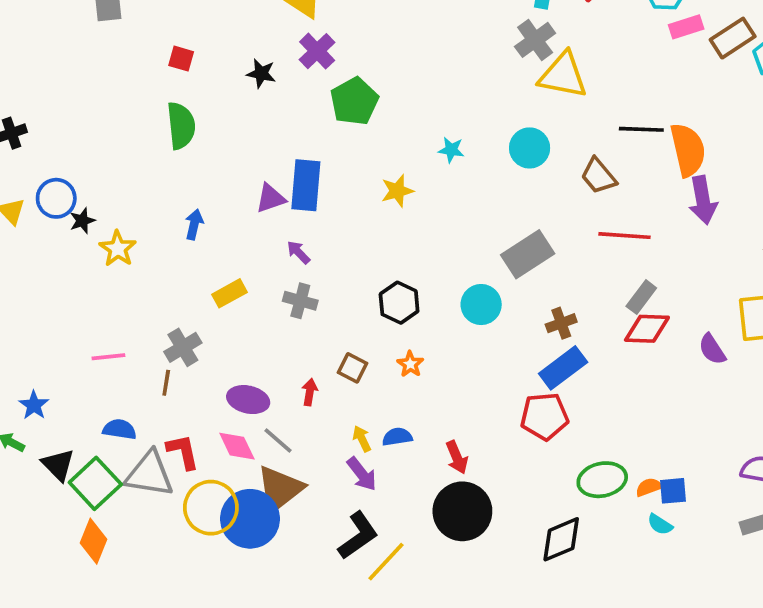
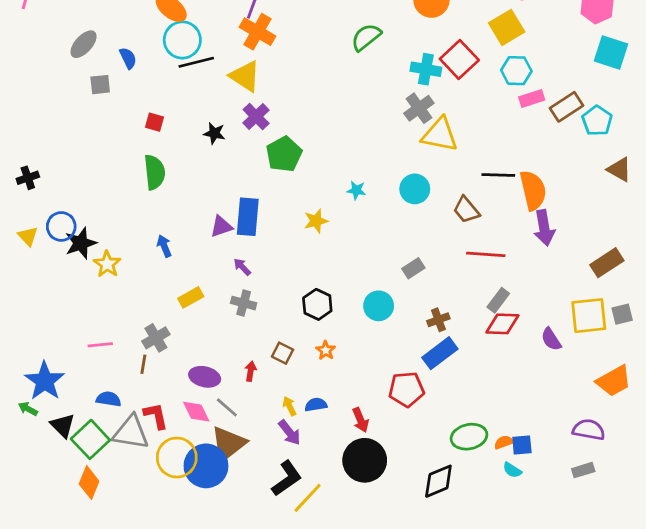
black star: (82, 221) -> (81, 243), size x1.6
blue arrow: (194, 224) -> (164, 246), turned -35
gray rectangle: (528, 254) -> (413, 268), size x0.6
blue star: (34, 405) -> (45, 381), size x1.8
red pentagon: (544, 416) -> (406, 389), moved

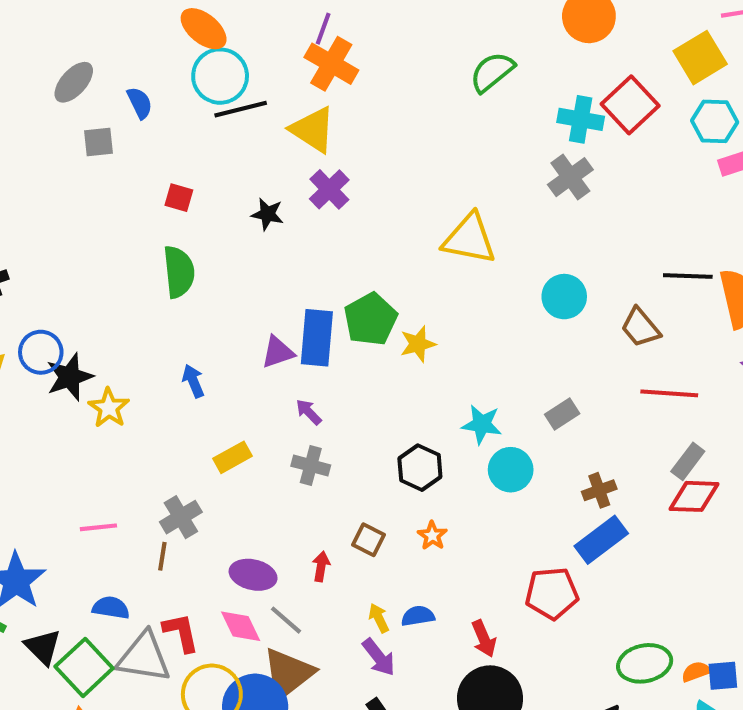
yellow triangle: (440, 135) -> (469, 239), moved
green pentagon: (284, 154) -> (370, 319), moved
cyan star: (356, 190) -> (482, 424), moved, size x1.4

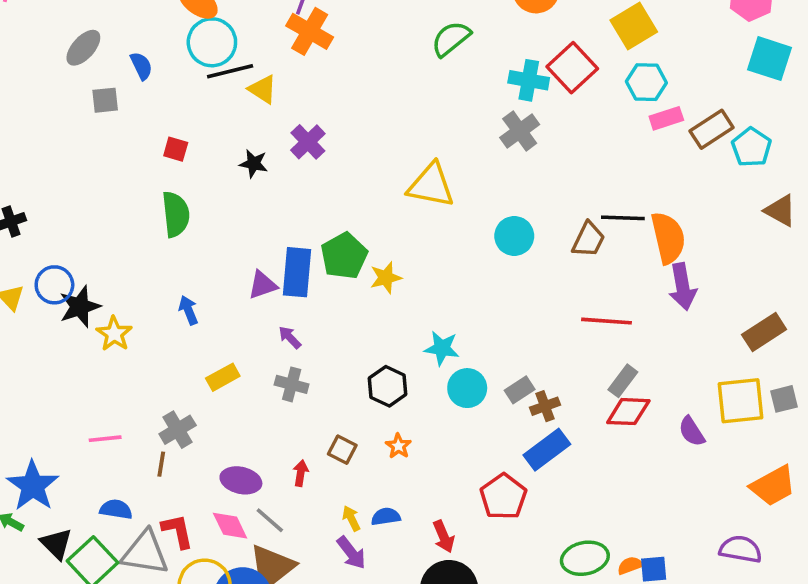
yellow triangle: (313, 130) -> (263, 89), moved, size x0.7
brown trapezoid: (640, 327) -> (588, 240), moved, turned -114
gray rectangle: (562, 414) -> (520, 390), moved
red pentagon: (552, 593) -> (503, 497), turned -30

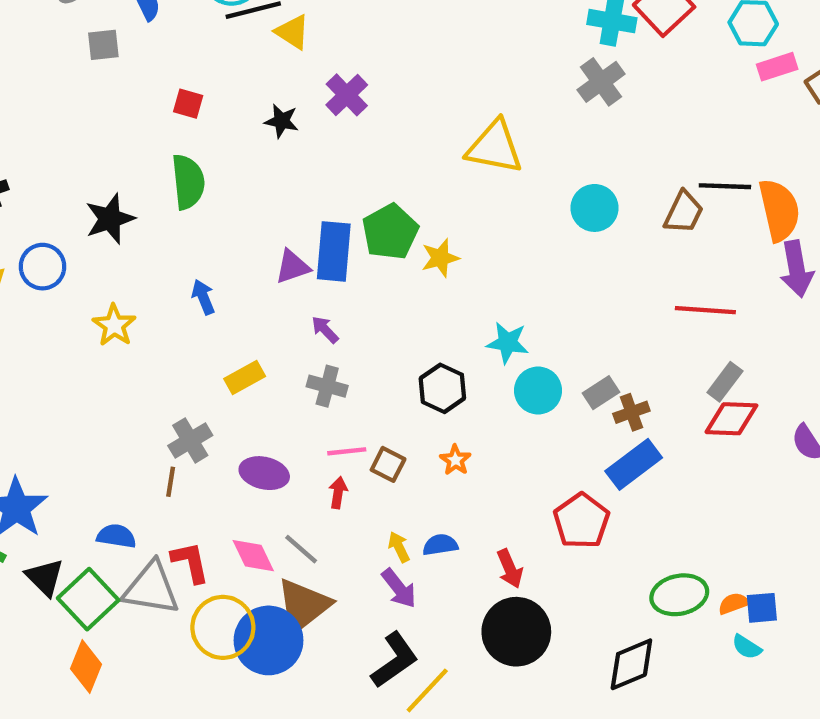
black star: (80, 307) -> (110, 219), moved
pink line: (105, 439) -> (347, 451), moved
purple ellipse: (241, 480) -> (264, 473), moved

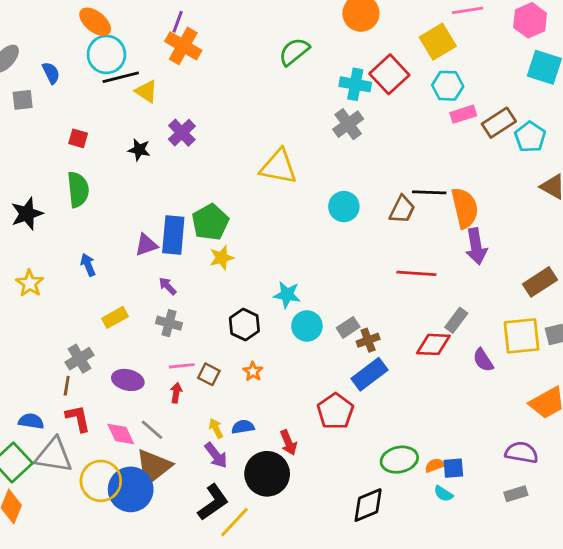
yellow star: (440, 258) -> (222, 258), moved
gray rectangle: (725, 382) -> (456, 320), moved
red L-shape: (190, 562) -> (78, 418), moved
black circle: (516, 632) -> (267, 474), moved

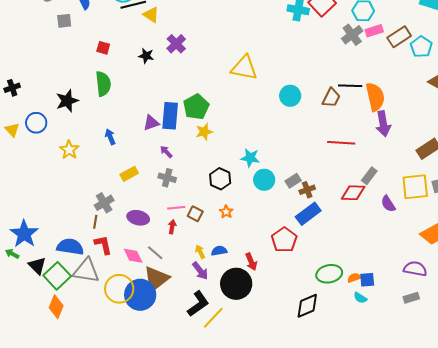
gray cross: (348, 124) -> (352, 35), moved
blue semicircle: (31, 421) -> (70, 247), size x1.5

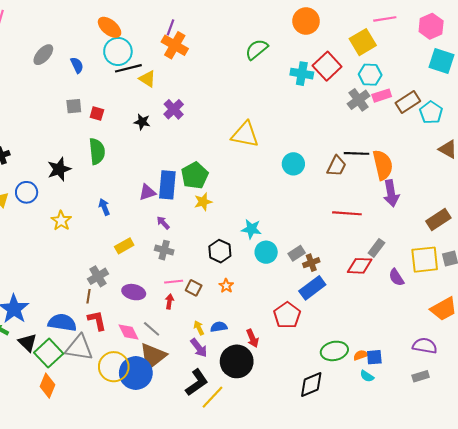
gray square: (64, 21) -> (74, 106), moved

